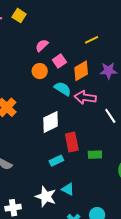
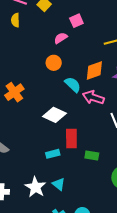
pink square: (59, 61) -> (76, 21), moved
white diamond: (51, 122) -> (54, 115), turned 40

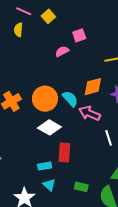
orange circle: (54, 63) -> (45, 99), moved, size x1.6
green rectangle: (92, 155) -> (81, 187), moved
cyan triangle: (59, 184) -> (49, 185), moved

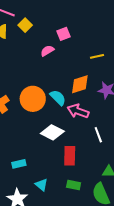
yellow square: (48, 16) -> (25, 25), moved
white diamond: (49, 127) -> (52, 132), moved
red rectangle: (64, 152) -> (70, 156), moved
cyan rectangle: (45, 166) -> (19, 164), moved

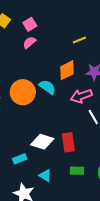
pink square: (64, 34) -> (30, 24), moved
pink arrow: (78, 111) -> (81, 96), moved, turned -30
white diamond: (52, 132) -> (42, 142), moved

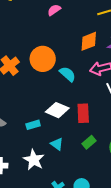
cyan semicircle: (47, 87) -> (68, 74), moved
green rectangle: (77, 171) -> (89, 142), turned -48

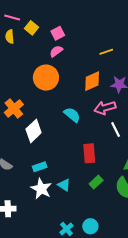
orange circle: (43, 59) -> (46, 78), moved
white diamond: (57, 110) -> (34, 131), moved, turned -65
white star: (34, 160) -> (41, 189), moved

